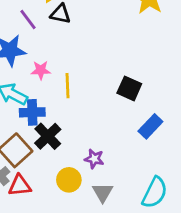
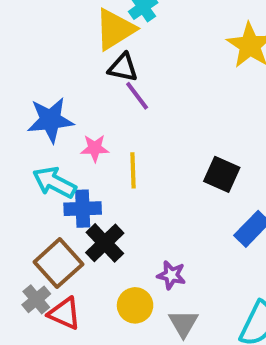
purple line: (28, 20) -> (137, 96), moved
red triangle: (20, 185) -> (65, 313), turned 30

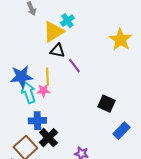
purple line: (137, 96) -> (74, 66), moved
yellow line: (133, 170) -> (47, 77), moved
cyan arrow: (54, 182) -> (28, 93), moved, turned 45

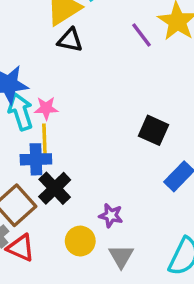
purple line: (74, 66) -> (142, 35), moved
yellow line: (47, 77) -> (44, 139), moved

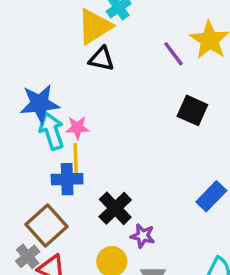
black square: (153, 130) -> (192, 110), moved
black cross: (55, 188) -> (115, 208), moved

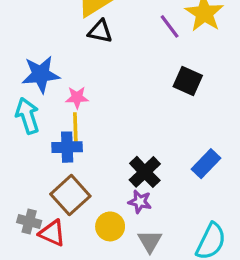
cyan arrow: (52, 131) -> (27, 116), moved
black cross: (115, 208) -> (145, 172), moved
brown square: (47, 225) -> (70, 195), moved
gray cross: (28, 256) -> (29, 221), turned -35

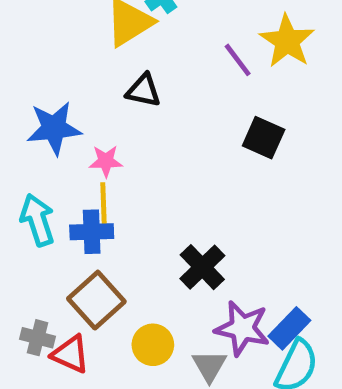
black triangle: (100, 31) -> (143, 91), moved
cyan arrow: (27, 116) -> (37, 220), moved
blue rectangle: (206, 164) -> (289, 328), moved
purple star: (140, 202) -> (242, 328), moved, size x1.6

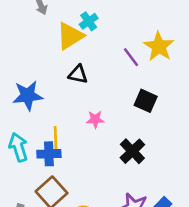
pink star: (106, 161) -> (95, 119), moved
black cross: (202, 267) -> (132, 151), moved

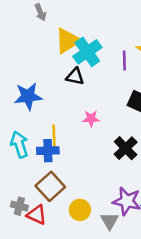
cyan cross: (89, 21) -> (87, 52), moved, size x1.6
purple line: (131, 57) -> (124, 60), turned 36

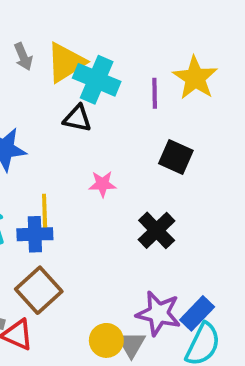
gray arrow: (40, 12) -> (23, 57), moved
cyan cross: (87, 52) -> (97, 80), turned -32
yellow circle: (80, 210) -> (106, 340), moved

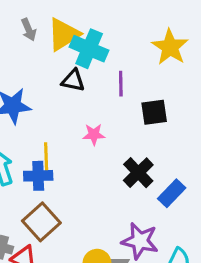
purple line: (155, 93) -> (121, 84), moved
black square: (176, 157) -> (154, 112), turned -32
blue rectangle: (197, 313) -> (172, 193), moved

